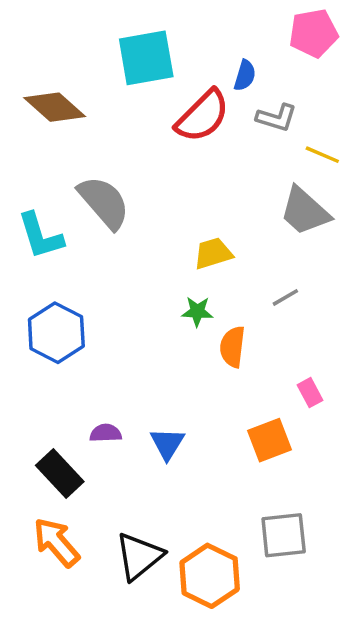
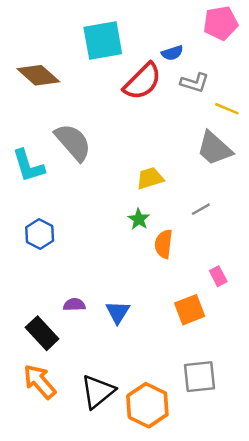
blue semicircle: (245, 75) -> (172, 53), turned 55
green star: (197, 312) -> (139, 219), turned 30
blue hexagon: (56, 333) -> (40, 234), size x0.7

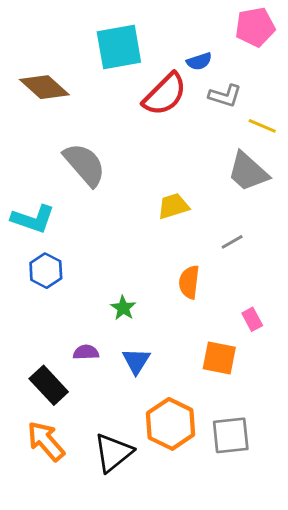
cyan L-shape: (28, 166) -> (33, 219), moved, turned -54
green star: (139, 219) -> (123, 308), moved
orange square: (190, 310) -> (219, 358), turned 32
orange hexagon: (147, 405) -> (171, 424), moved

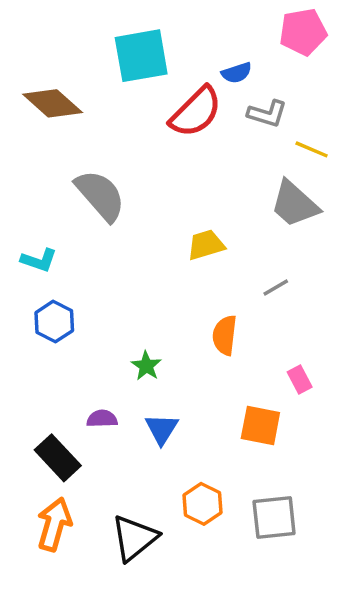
cyan L-shape: (33, 219) -> (39, 260), size x0.7
orange hexagon: (171, 424) -> (203, 504), size x0.7
orange arrow: (46, 441) -> (54, 524), turned 57

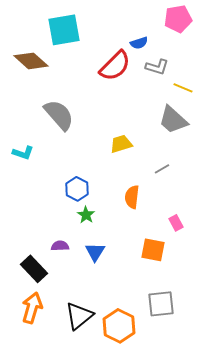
cyan square: (141, 56) -> (64, 30), moved
blue hexagon: (54, 322) -> (77, 189), moved
orange hexagon: (203, 504) -> (119, 326), moved, size x1.4

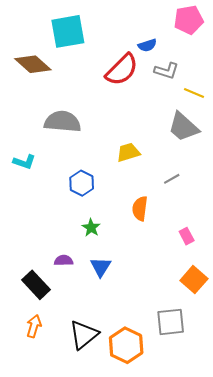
gray semicircle: (59, 115) -> (63, 122), turned -44
blue hexagon: (77, 189) -> (82, 183), moved
orange square: (153, 250) -> (194, 280), moved, turned 30
orange arrow: (32, 308) -> (34, 326), size x0.7

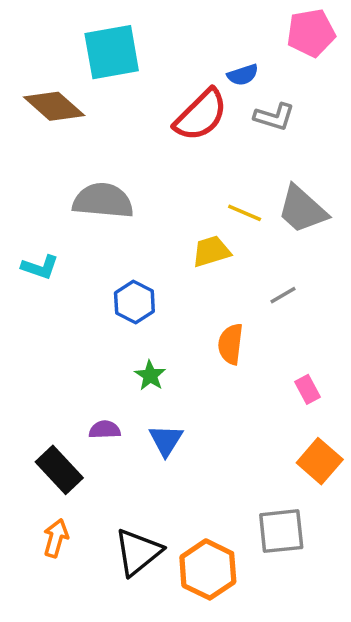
yellow line: (194, 93) -> (245, 213), moved

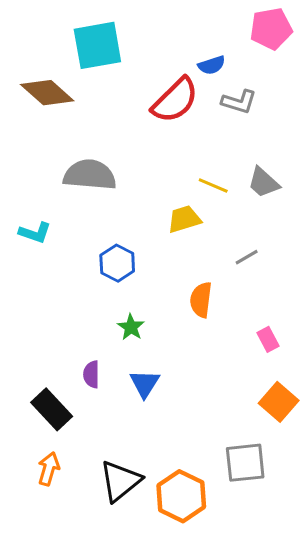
gray trapezoid: (302, 209) -> (263, 182), size x0.7
purple semicircle: (105, 430) -> (91, 374), turned -88

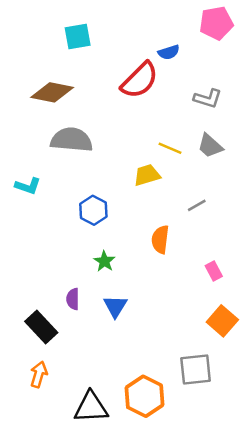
cyan square: (97, 45) -> (78, 36), size x0.7
brown diamond: (47, 93) -> (52, 92), moved, turned -30
gray L-shape: (239, 102) -> (208, 98), moved
black triangle: (120, 481) -> (91, 407), moved, turned 36

